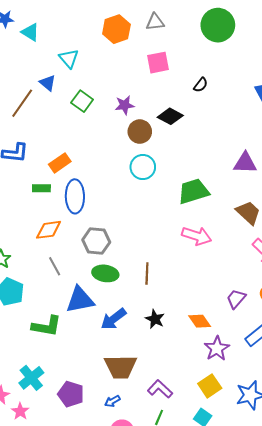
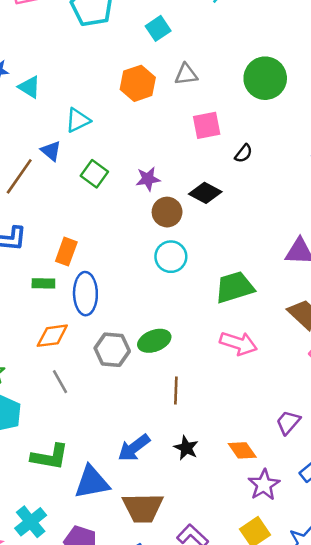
cyan triangle: (69, 59) -> (78, 120), turned 45
pink square: (158, 63) -> (207, 125), moved
orange rectangle: (60, 163) -> (66, 252), turned -35
green ellipse: (105, 273) -> (154, 341), moved, turned -30
blue triangle: (80, 300) -> (92, 482), moved

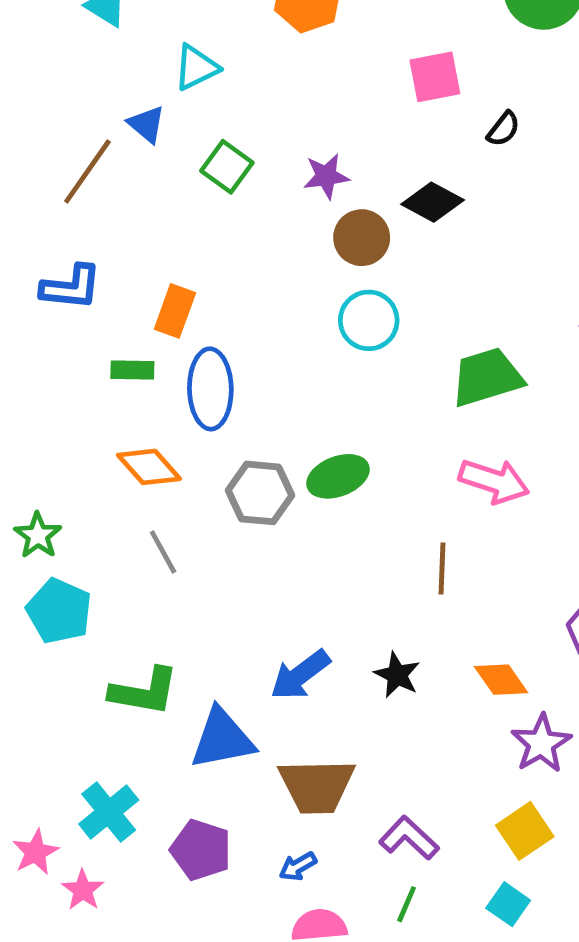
orange diamond: (52, 336) -> (149, 467), turned 56
brown line: (176, 390) -> (442, 569), moved

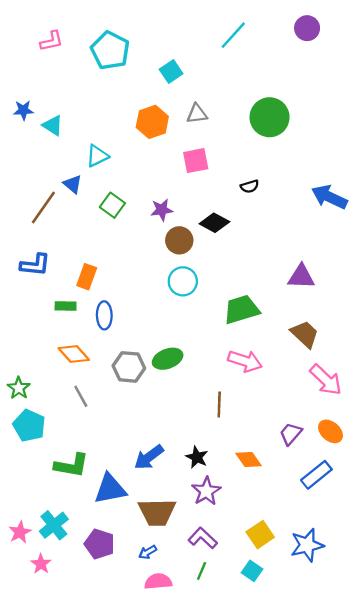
pink square: (435, 77) -> (196, 161), moved
black semicircle: (503, 129) -> (250, 186), turned 36
blue ellipse: (210, 389) -> (104, 315), size x0.7
purple star: (541, 743) -> (206, 491), moved
pink star: (35, 852) -> (20, 532), moved

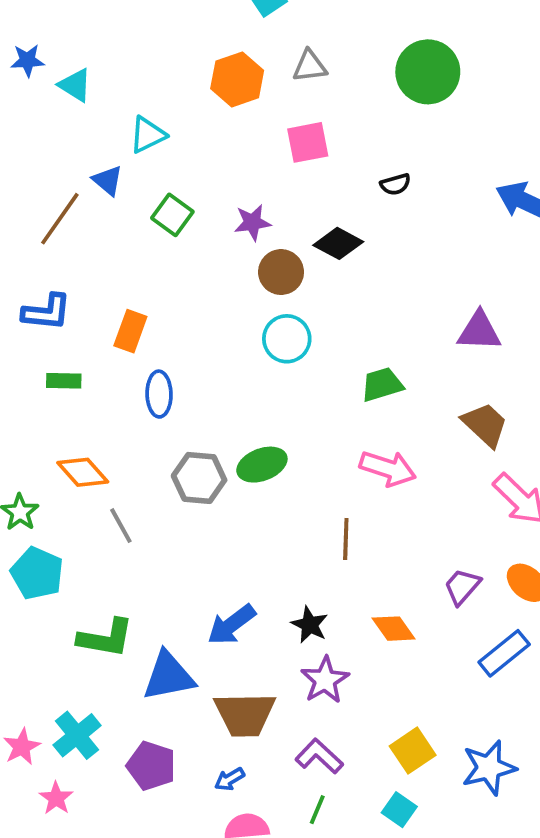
green rectangle: (66, 306) -> (64, 381), moved
green trapezoid: (241, 309) -> (382, 385), size x0.7
orange diamond: (74, 354) -> (83, 472), moved

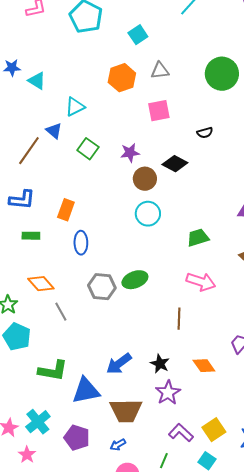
purple L-shape: (319, 756) -> (181, 433), moved

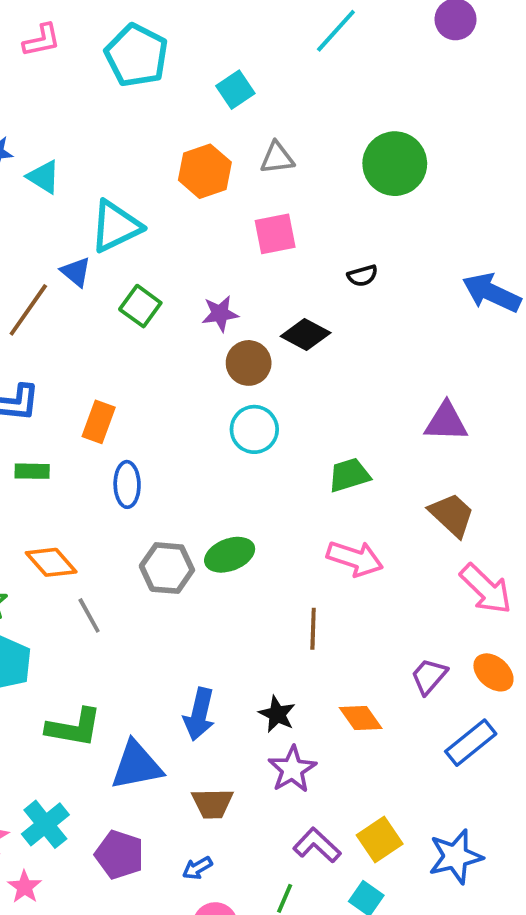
cyan triangle: (75, 107) -> (116, 226), size x1.4
blue arrow: (119, 364) -> (199, 714), turned -40
brown trapezoid: (126, 411) -> (212, 803), size x0.7

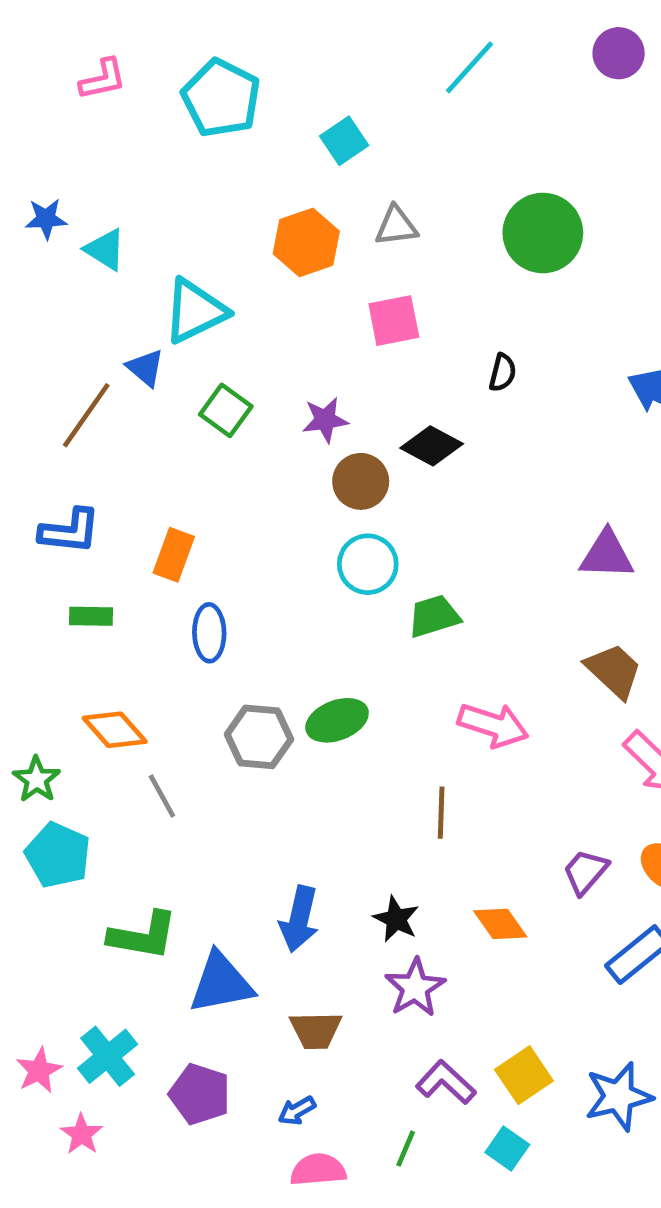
black semicircle: (362, 276) -> (503, 373), turned -60
green trapezoid: (349, 475) -> (434, 616), moved

